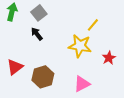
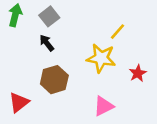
red triangle: (15, 67) -> (19, 102), moved
brown hexagon: (43, 77) -> (54, 80), moved

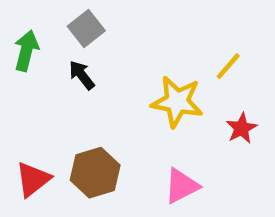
green arrow: (15, 15) -> (26, 51), moved
yellow line: (118, 32) -> (228, 66), moved
brown hexagon: (54, 80) -> (95, 173), moved

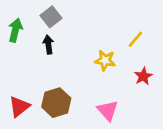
black arrow: (82, 75) -> (48, 45), turned 30
yellow star: (177, 102) -> (105, 60), size x0.7
pink triangle: (182, 186) -> (108, 111), turned -45

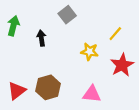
gray square: (51, 17) -> (67, 15), moved
red star: (143, 76) -> (122, 65), size x1.5
pink triangle: (108, 111) -> (92, 94), turned -42

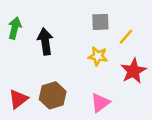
gray square: (67, 15) -> (100, 22), moved, turned 36
black arrow: (41, 38) -> (45, 42), size x1.5
pink triangle: (92, 94) -> (100, 103), turned -42

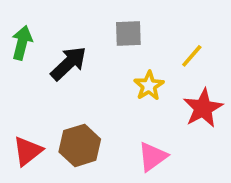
gray square: (100, 22) -> (128, 33), moved
black arrow: (45, 42) -> (69, 63), turned 55
yellow star: (98, 56) -> (149, 86), turned 30

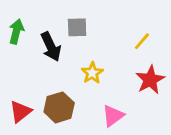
gray square: (128, 33) -> (77, 27), moved
black arrow: (69, 63) -> (51, 47), turned 108
yellow star: (149, 86) -> (92, 73), moved

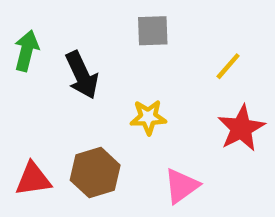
gray square: (77, 27) -> (153, 31), moved
yellow star: (92, 73) -> (148, 117), turned 30
red triangle: (20, 112) -> (33, 179), turned 30

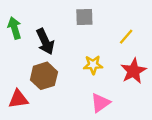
green arrow: (26, 51) -> (15, 28), turned -30
yellow star: (148, 117) -> (93, 65), moved
brown hexagon: (95, 173) -> (44, 76), moved

